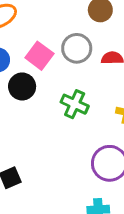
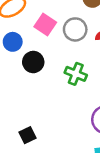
pink square: (39, 56) -> (45, 24), moved

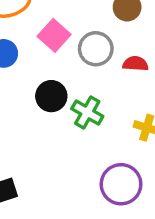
black circle: (33, 62) -> (51, 96), moved

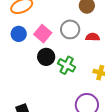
pink square: (54, 35) -> (43, 34), moved

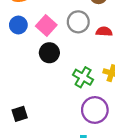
green cross: (67, 65) -> (83, 77), moved

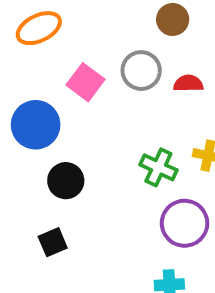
blue circle: (18, 25) -> (36, 125), moved, size x1.5
black circle: (49, 53) -> (66, 181), moved

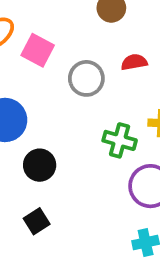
gray circle: (141, 71) -> (86, 78), moved
pink square: (85, 82) -> (38, 50), moved

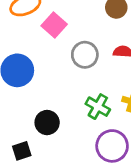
black circle: (40, 165) -> (47, 123), moved

